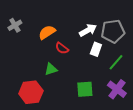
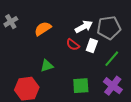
red semicircle: (62, 48) -> (73, 45), moved

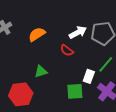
white rectangle: (92, 46) -> (89, 76), moved

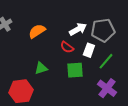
white rectangle: (89, 76) -> (89, 50), moved
green square: (75, 91) -> (75, 70), moved

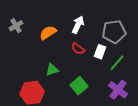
white arrow: (78, 29) -> (78, 25), moved, turned -36
green square: (75, 70) -> (79, 86), moved, turned -36

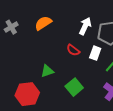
white arrow: (78, 25) -> (85, 26), moved
orange semicircle: (48, 33) -> (43, 23), moved

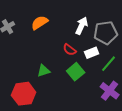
white rectangle: (95, 53) -> (92, 53), turned 48
green square: (74, 87) -> (76, 72), moved

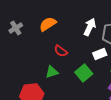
red semicircle: (70, 50) -> (61, 51), moved

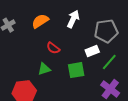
white arrow: (90, 27) -> (73, 19), moved
green square: (84, 73) -> (76, 70), turned 30

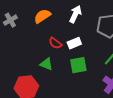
white rectangle: (92, 51) -> (74, 43), moved
green triangle: (44, 69) -> (46, 64), turned 40

